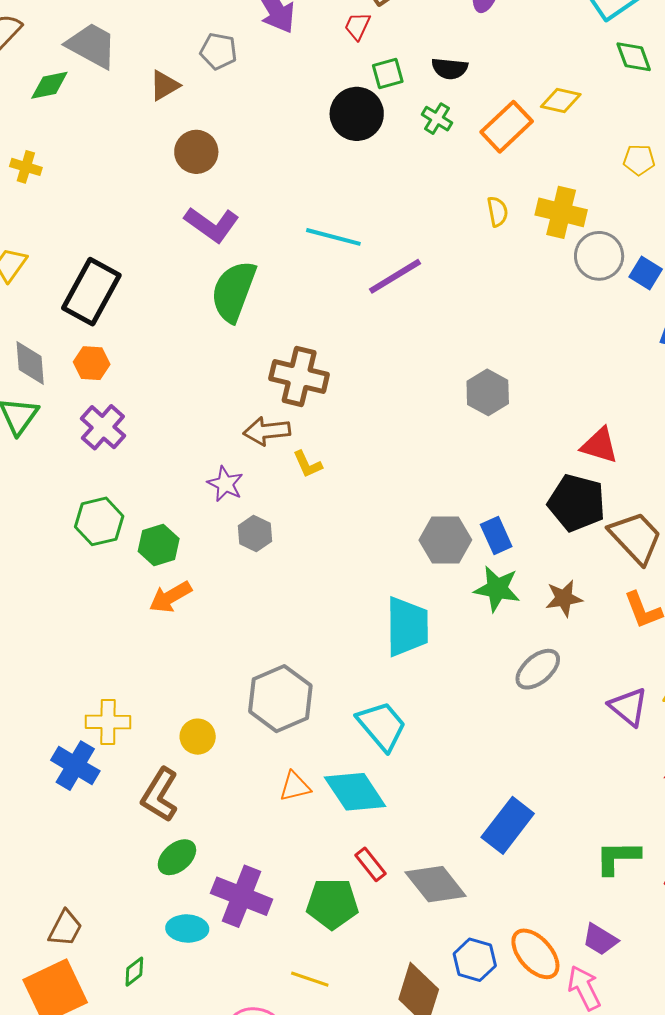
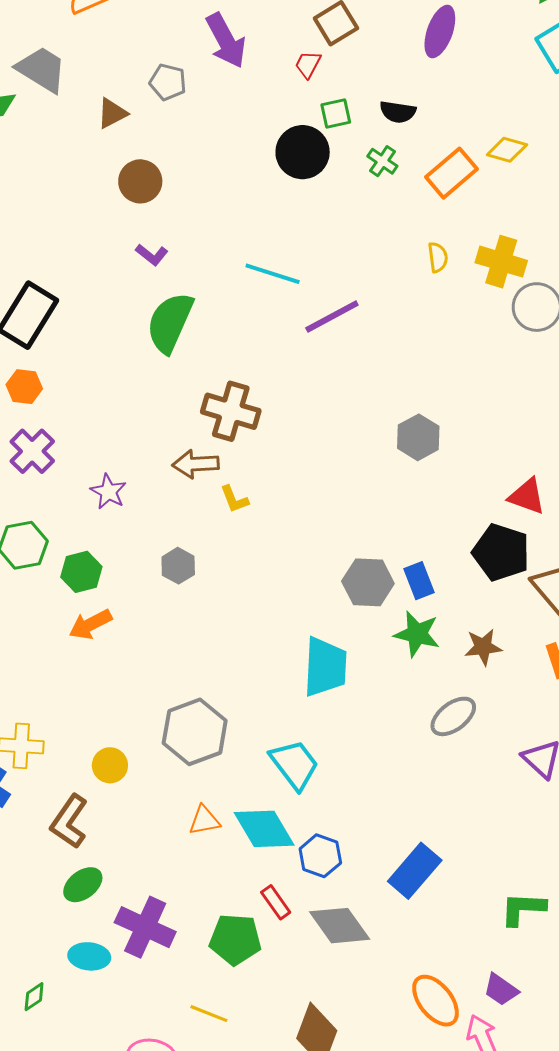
purple L-shape: (212, 224) -> (152, 255), size x0.6
purple star: (225, 484) -> (108, 492), moved
blue hexagon: (475, 960) -> (320, 856), moved

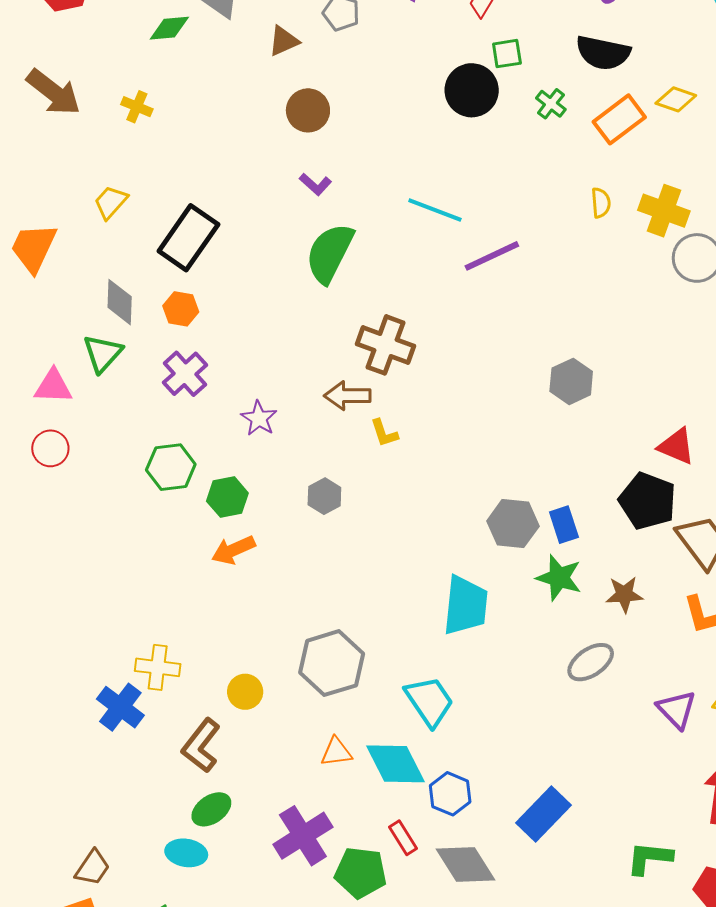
black semicircle: (398, 112) -> (603, 53), moved, size x1.5
purple cross: (145, 927) -> (303, 836), moved, turned 30
cyan ellipse: (89, 956) -> (186, 853), moved

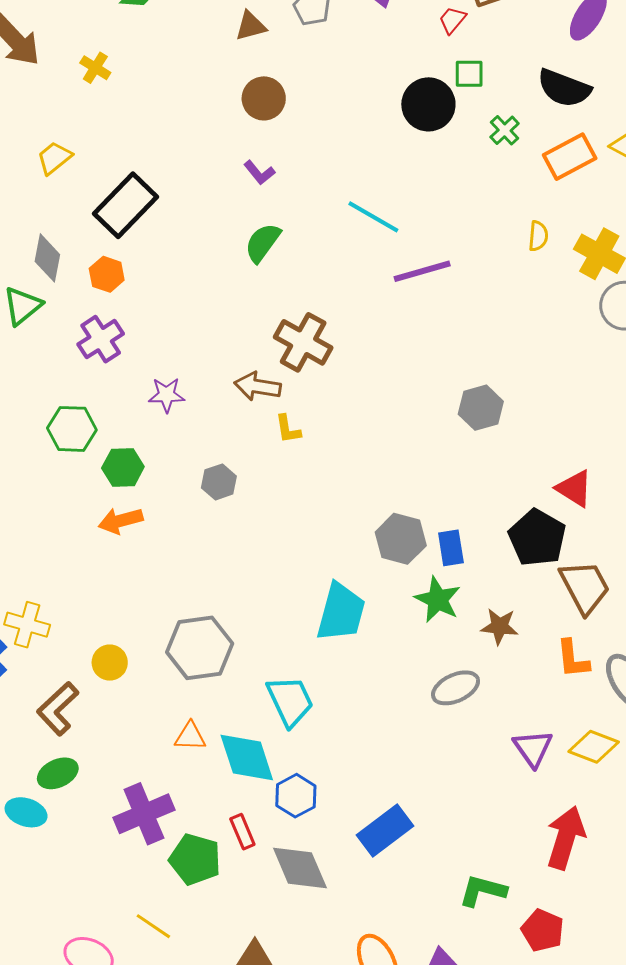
green semicircle: (330, 253) -> (263, 243), size x0.7
purple star: (259, 418) -> (166, 395), turned 30

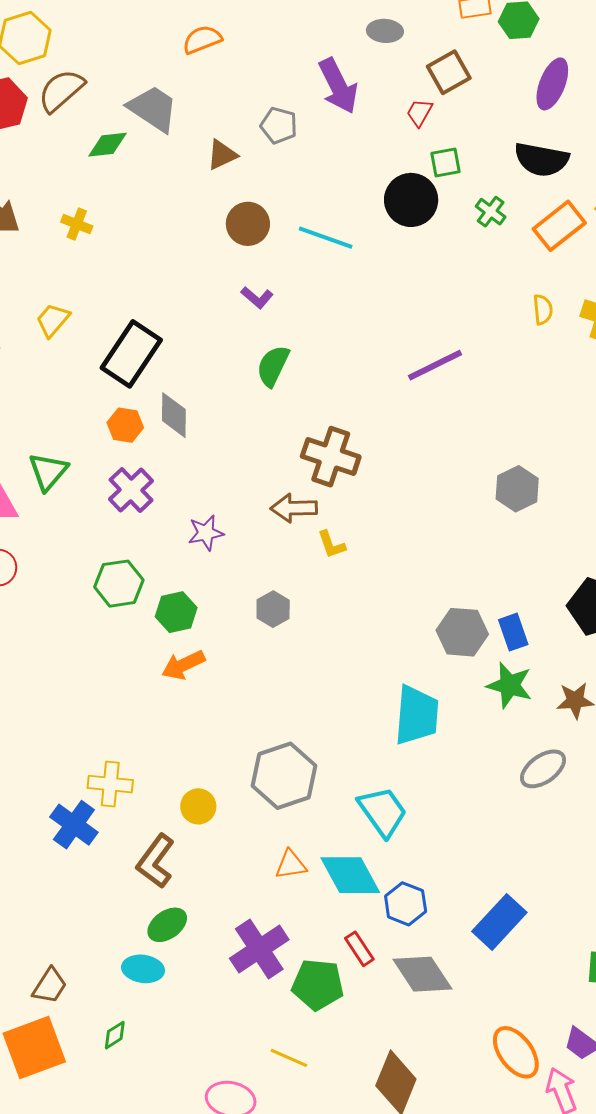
cyan line: (373, 217) -> (326, 238), moved
gray diamond: (47, 258) -> (174, 415), moved

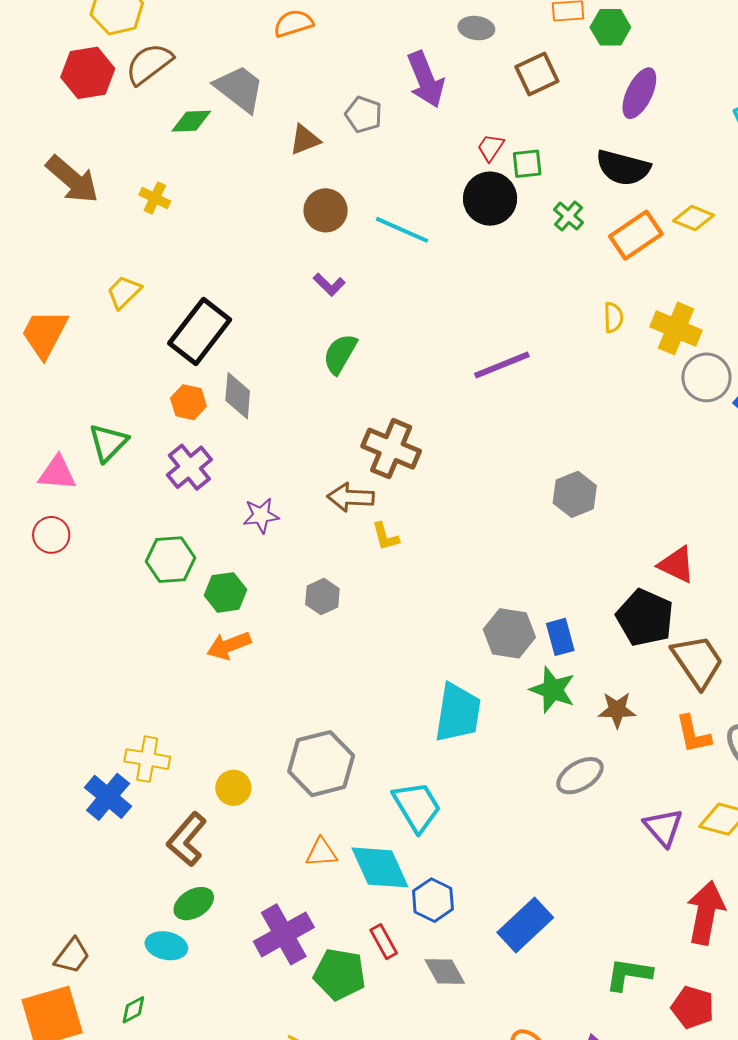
red trapezoid: (419, 113) -> (491, 148), moved
gray diamond: (422, 974) -> (445, 972), size x0.7

